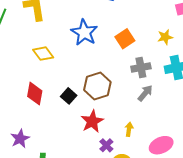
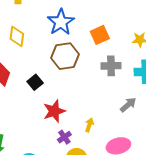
yellow diamond: (43, 54) -> (17, 36), turned 35
brown hexagon: (97, 86) -> (65, 56), moved
gray arrow: (145, 93) -> (128, 105), moved

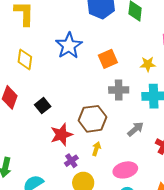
brown hexagon: (65, 56) -> (93, 119), moved

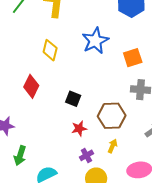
black square: (43, 106) -> (73, 99), moved, turned -35
red star: (61, 135) -> (79, 129), size x0.7

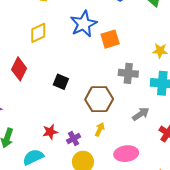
yellow diamond: (50, 50) -> (38, 33), turned 50
orange square: (133, 58) -> (110, 39), moved
red star: (79, 129) -> (50, 132), moved

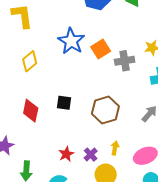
red diamond: (19, 69) -> (31, 111), moved
gray cross: (128, 73) -> (125, 61), moved
yellow arrow: (100, 129) -> (115, 148), moved

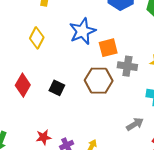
yellow diamond: (30, 61) -> (37, 38), turned -40
brown hexagon: (105, 110) -> (99, 81), moved

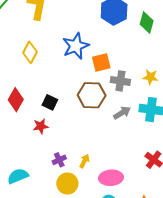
gray arrow: (135, 124) -> (122, 113), moved
red star: (44, 137) -> (41, 126), moved

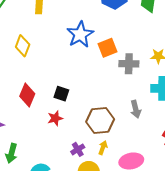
yellow diamond: (30, 52) -> (23, 46), moved
brown hexagon: (92, 95) -> (100, 120), moved
gray arrow: (122, 113) -> (136, 109), moved, turned 114

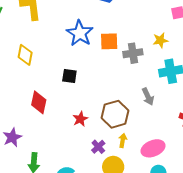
orange square: (108, 48) -> (109, 41), turned 30
black square: (61, 94) -> (69, 76), moved
red star: (55, 118) -> (80, 119), moved

